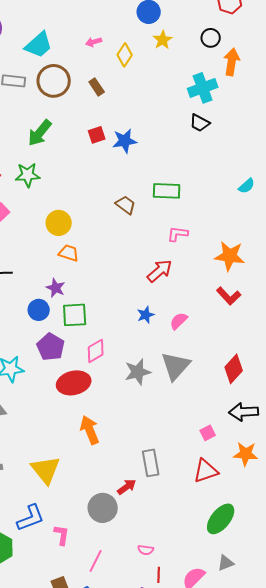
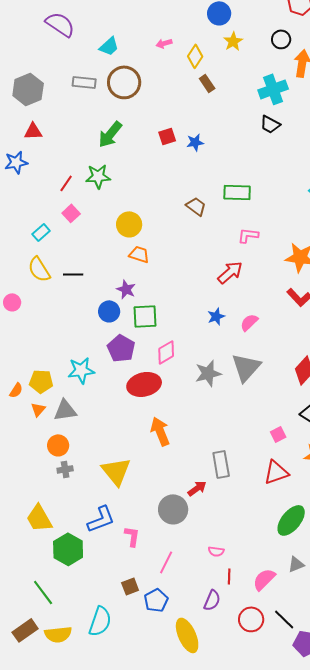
cyan trapezoid: (39, 45) -> (109, 46), size x0.7
brown rectangle: (97, 87) -> (207, 83), moved
blue star: (125, 141) -> (195, 142), size x0.7

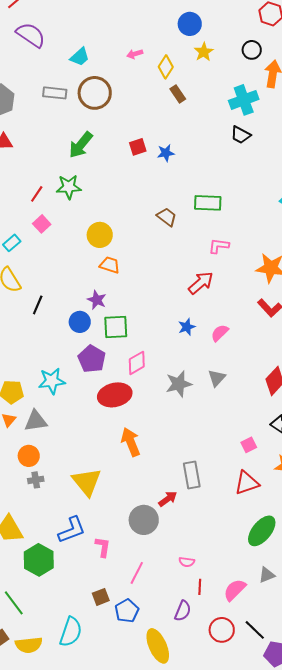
black line: (73, 274) -> (38, 305), moved, turned -66
gray triangle: (246, 367) -> (217, 378), size x0.6

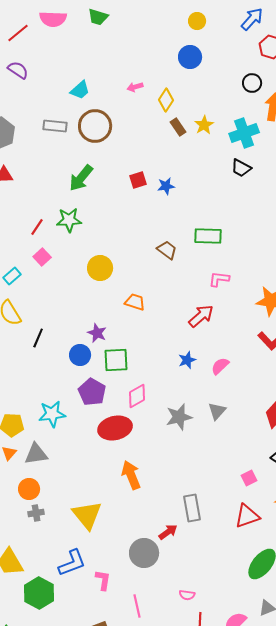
purple semicircle: (31, 35) -> (18, 70), moved, size x0.7
yellow star: (204, 52) -> (204, 125), moved
orange trapezoid: (110, 265) -> (135, 302), moved
pink line: (137, 573) -> (137, 606), turned -40

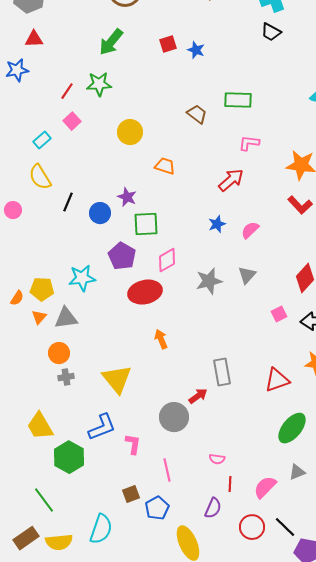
blue star: (166, 186) -> (196, 50), turned 30
blue circle: (80, 355) -> (100, 213), moved
orange arrow: (131, 475) -> (161, 339), size x0.7
pink square: (249, 478) -> (279, 314), moved

